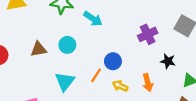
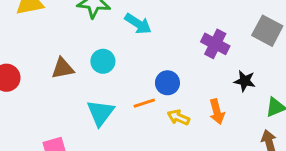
purple cross: (148, 34) -> (215, 44), turned -36
orange line: (96, 75) -> (144, 103), turned 40

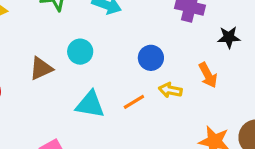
orange line: (144, 103) -> (134, 102), moved
cyan triangle: (100, 113) -> (90, 104), turned -44

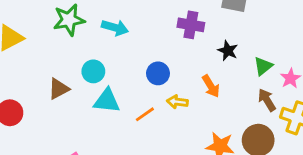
black star: (229, 37) -> (228, 51), turned 30
cyan triangle: (90, 104) -> (107, 101), moved

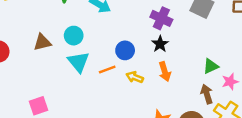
black star: (228, 51) -> (160, 44), moved
cyan triangle: (107, 101) -> (78, 62), turned 30
orange line: (145, 114) -> (107, 70), moved

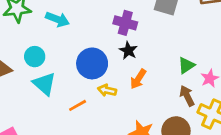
blue circle: (125, 50) -> (92, 63), size x1.5
orange line: (107, 70) -> (78, 105), moved
orange arrow: (165, 72) -> (138, 79), turned 60

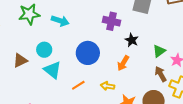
black star: (128, 51) -> (132, 40), moved
yellow arrow: (107, 90) -> (108, 86), moved

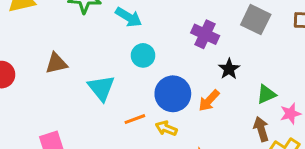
cyan circle: (44, 50) -> (143, 55), moved
blue circle: (88, 53) -> (173, 94), moved
yellow arrow: (108, 86) -> (166, 128), moved

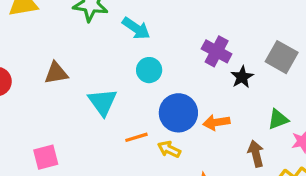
gray square: (256, 20) -> (282, 57), moved
black star: (229, 69) -> (242, 77), moved
orange arrow: (209, 101) -> (216, 122), turned 35
brown arrow: (261, 129) -> (256, 154), moved

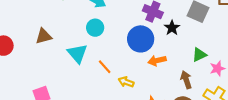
cyan circle: (149, 70) -> (95, 28), moved
blue circle: (178, 113) -> (141, 39), moved
orange line: (136, 137) -> (105, 67), moved, turned 70

